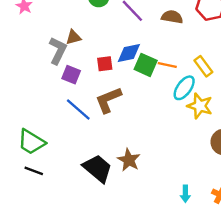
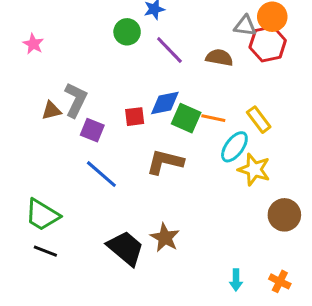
brown triangle: (73, 37) -> (51, 110), moved
brown L-shape: (108, 100) -> (165, 162), moved, turned 36

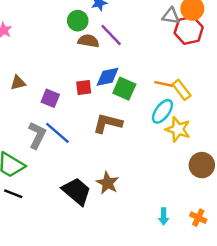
brown semicircle: (219, 58) -> (88, 41), moved
gray L-shape: (76, 100) -> (37, 135), moved
orange line: (213, 118) -> (164, 84), moved

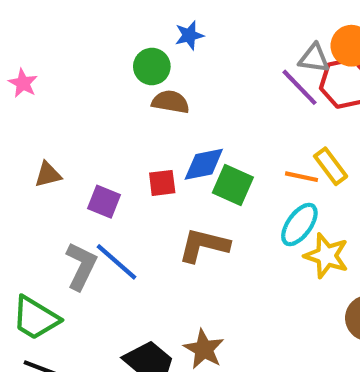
purple line: (111, 35) -> (299, 87), moved
yellow rectangle: (182, 90) -> (331, 166), moved

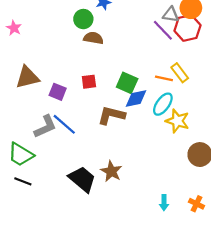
blue diamond: (204, 164) -> (136, 99), moved
brown triangle: (48, 175) -> (27, 77), size x1.6
gray L-shape: (81, 266) -> (45, 127), turned 40

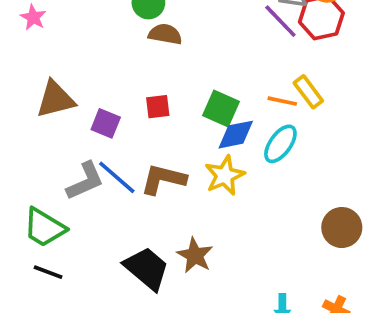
brown L-shape: (111, 115) -> (163, 179), moved
yellow star: (177, 121) -> (225, 175), moved, turned 30

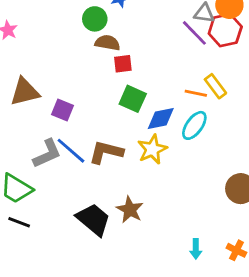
red square: (158, 107) -> (123, 64), moved
green square: (221, 109) -> (133, 99), moved

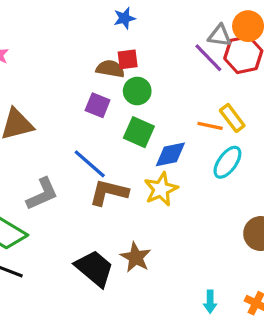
green circle: (95, 19) -> (137, 91), moved
red square: (123, 64) -> (128, 59), moved
purple square: (63, 110) -> (98, 105), moved
cyan ellipse: (194, 125) -> (227, 162), moved
blue line: (71, 151) -> (90, 164), moved

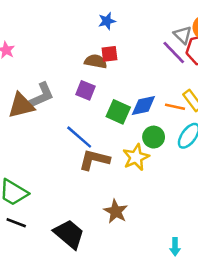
gray triangle: (220, 36) -> (183, 35), turned 36
green circle: (137, 91) -> (154, 137), moved
blue diamond: (170, 154) -> (143, 106), moved
gray L-shape: (42, 194) -> (41, 95), moved
black trapezoid: (94, 268) -> (69, 234), moved

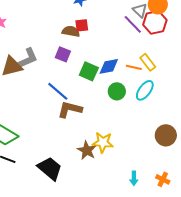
yellow star: (136, 157) -> (103, 142), moved, turned 30

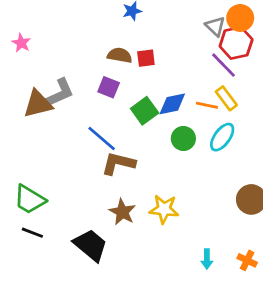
purple line: (133, 24) -> (224, 65), moved
red square: (82, 25) -> (146, 58), moved
green square: (89, 71) -> (145, 111), turned 30
brown star: (87, 150) -> (122, 212), moved

